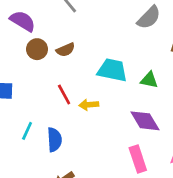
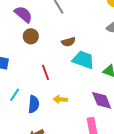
brown semicircle: (66, 50) -> (68, 42), moved
yellow arrow: (89, 105) -> (60, 99), moved

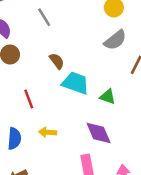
brown semicircle: (68, 42) -> (57, 61), turned -112

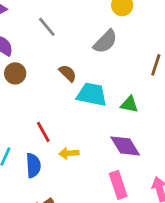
gray semicircle: (115, 40) -> (105, 42), moved
red line: (29, 99) -> (43, 132), moved

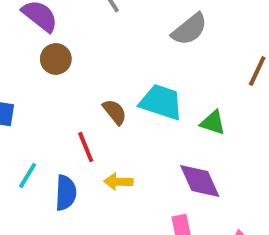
brown semicircle: (68, 73) -> (115, 112), moved

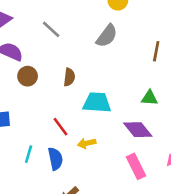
cyan trapezoid: (161, 102) -> (97, 103), moved
brown semicircle: (115, 112) -> (69, 77), moved, turned 60
green triangle: (213, 123) -> (149, 98), moved

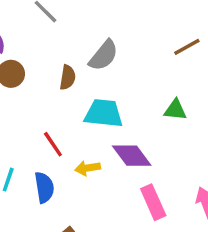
gray semicircle: (107, 36) -> (104, 55), moved
brown line: (156, 51) -> (187, 47), turned 48
purple diamond: (138, 130) -> (132, 156), moved

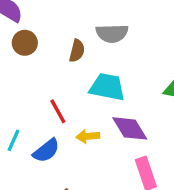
gray semicircle: (104, 55) -> (112, 33), turned 44
blue semicircle: (44, 187) -> (46, 151), turned 56

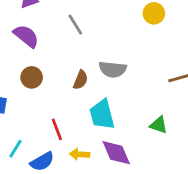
brown circle: (25, 43) -> (32, 77), moved
cyan trapezoid: (107, 87) -> (102, 115), turned -124

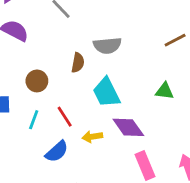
brown circle: (32, 77) -> (37, 81), moved
cyan line: (15, 149) -> (34, 120), moved

